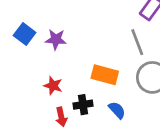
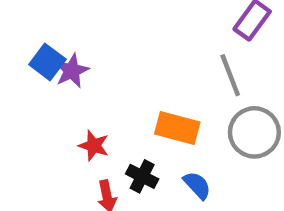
purple star: (56, 39) -> (72, 71), moved, turned -30
black cross: (83, 105) -> (142, 176), turned 36

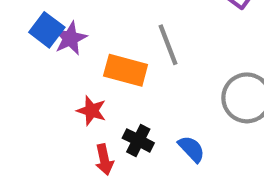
gray line: (230, 75) -> (168, 45), moved
orange rectangle: (177, 128) -> (126, 70), moved

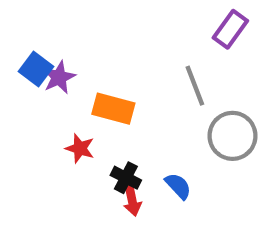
gray line: (168, 45) -> (195, 86), moved
red arrow: (104, 160) -> (132, 201), moved

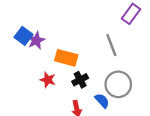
gray circle: (232, 136) -> (118, 84), moved
black cross: (126, 178) -> (80, 80), moved, turned 35

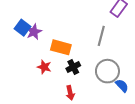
gray line: (111, 45) -> (101, 36), turned 36
blue semicircle: (102, 101) -> (122, 86), moved

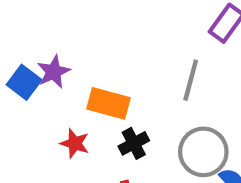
blue square: (23, 28) -> (24, 82), moved

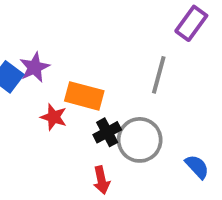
red star: (75, 143) -> (54, 117), moved
gray circle: (203, 152) -> (140, 140), moved

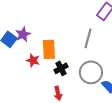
orange rectangle: (84, 96) -> (49, 49), turned 72
gray circle: (140, 140) -> (91, 72), moved

